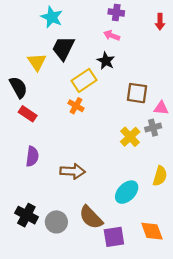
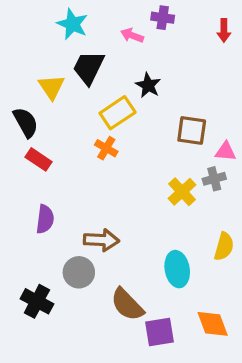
pink arrow: (112, 36) -> (132, 35), moved
cyan ellipse: (127, 192) -> (177, 269), turned -55
gray circle: (56, 222) -> (79, 272), moved

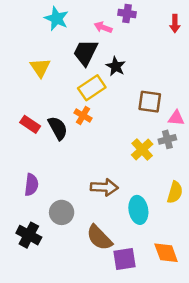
black trapezoid: (89, 68) -> (85, 53), moved
black semicircle: (26, 122) -> (58, 128), moved
purple semicircle: (45, 219) -> (31, 185), moved
brown arrow: (101, 240) -> (104, 187), moved

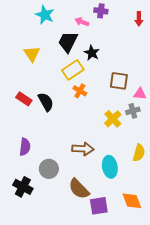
orange cross: (83, 115) -> (80, 91), moved

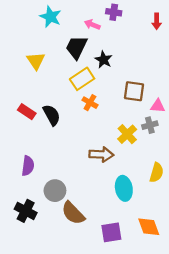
brown arrow: (83, 149) -> (101, 154), moved
brown semicircle: (79, 189) -> (73, 213), moved

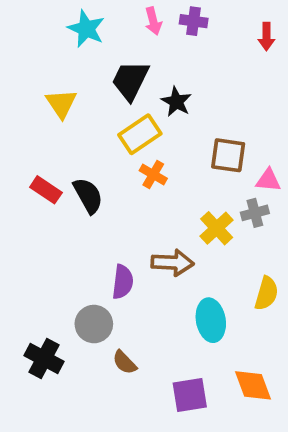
pink arrow: (92, 25) -> (153, 21), moved, turned -126
purple semicircle: (28, 166) -> (123, 282), moved
brown semicircle: (73, 213) -> (125, 362), size x0.6

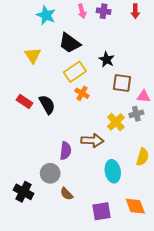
red arrow: (266, 36) -> (135, 11), moved
black trapezoid: (130, 81) -> (70, 43), turned -80
black star: (176, 102) -> (107, 59), moved

